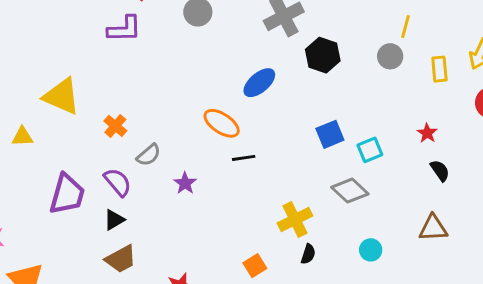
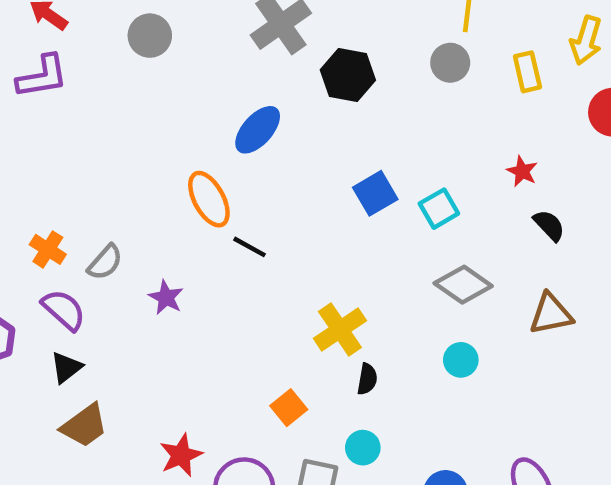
orange ellipse: (222, 123) -> (209, 199), turned 36
orange cross: (115, 126) -> (48, 249), moved
black line: (244, 158) -> (249, 247), turned 45
gray diamond: (350, 191) -> (463, 285), moved

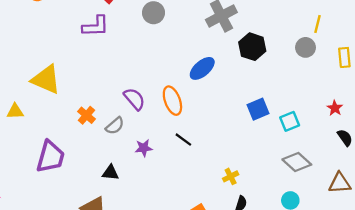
black line: (249, 247) -> (183, 140), moved
purple star: (166, 297) -> (144, 148), turned 30
purple semicircle: (64, 310) -> (134, 99), moved
yellow cross: (340, 330) -> (231, 176), size x0.6
black triangle: (66, 367) -> (110, 173), moved, turned 36

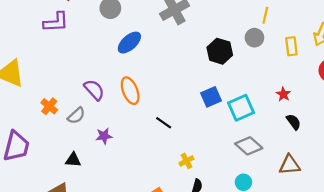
black hexagon: (252, 47) -> (220, 51), moved
blue ellipse: (202, 68) -> (129, 43), moved
cyan square: (290, 121) -> (241, 108), size x1.4
black line: (183, 140) -> (164, 123), moved

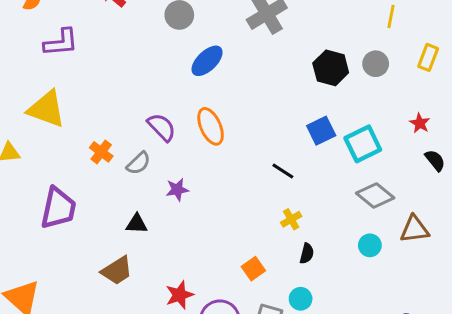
purple L-shape: (56, 22) -> (61, 42), moved
gray circle: (254, 38) -> (376, 64), moved
yellow rectangle: (291, 46) -> (428, 57), turned 30
black line: (164, 123) -> (283, 171), moved
brown triangle: (290, 165) -> (415, 229), moved

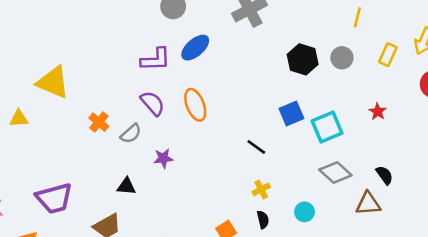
purple L-shape: (61, 42) -> (156, 59), moved
black semicircle: (435, 160) -> (384, 175), moved
purple trapezoid: (58, 208) -> (54, 198), moved, turned 60
cyan circle: (370, 245) -> (304, 212), moved
black semicircle: (307, 254) -> (263, 220), moved, turned -30

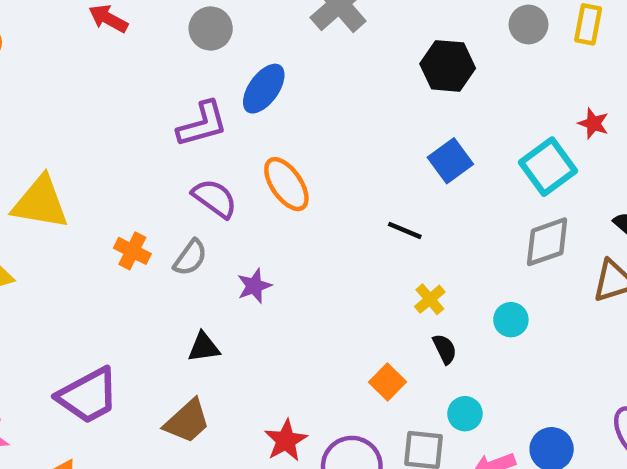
gray circle: (342, 58) -> (528, 24), moved
cyan square: (327, 127) -> (548, 167), moved
gray diamond: (335, 173) -> (547, 242), turned -48

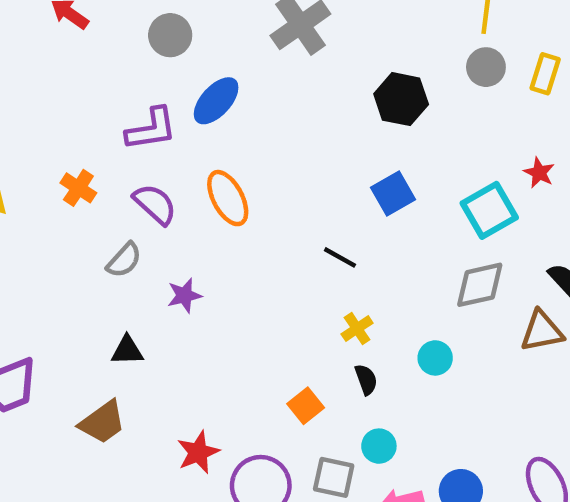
orange cross: (132, 251) -> (78, 188), moved

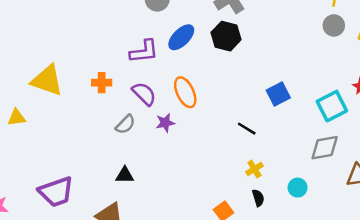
black hexagon: (401, 99) -> (226, 36), moved
orange cross: (78, 188) -> (102, 83), turned -36
purple star: (184, 295) -> (165, 123), moved

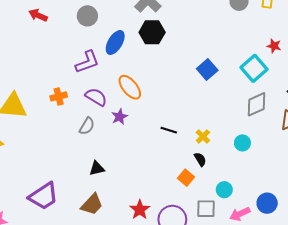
black line: (247, 129) -> (169, 130), moved
black semicircle: (258, 198) -> (200, 159), moved

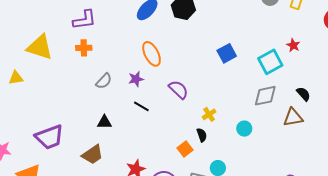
purple L-shape: (87, 62) -> (84, 20), moved
purple semicircle: (96, 97) -> (178, 90), moved
black line: (169, 130) -> (141, 106), moved

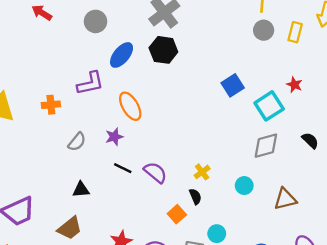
purple L-shape: (84, 20) -> (90, 83), moved
blue square: (227, 53) -> (233, 85), moved
purple semicircle: (178, 90) -> (155, 172), moved
brown triangle: (293, 117) -> (285, 199), moved

